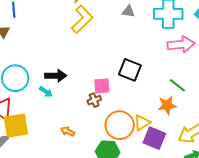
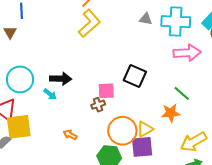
gray triangle: (128, 11) -> (146, 19), moved
purple square: (154, 138) -> (142, 147), moved, turned -30

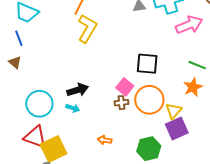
pink square: (106, 91) -> (125, 87), turned -30
brown cross: (98, 105) -> (121, 103), turned 32
orange circle: (122, 131) -> (149, 100), moved

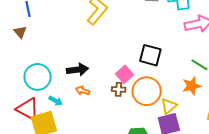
cyan arrow: (73, 108) -> (56, 101), moved
orange arrow: (105, 140) -> (83, 91), moved

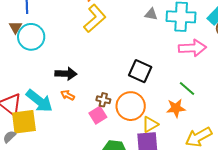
pink square: (124, 74) -> (98, 115), moved
cyan circle: (38, 77) -> (31, 37), moved
cyan arrow: (56, 101) -> (39, 101), size x2.0

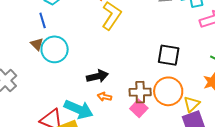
brown cross: (103, 100) -> (140, 92), size x1.5

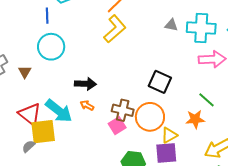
brown triangle: (37, 44) -> (25, 72), moved

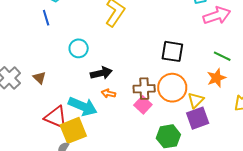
cyan circle: (51, 47) -> (79, 48), moved, size x0.7

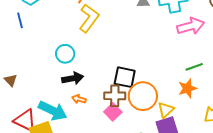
cyan circle: (79, 48) -> (65, 54), moved
black square: (172, 51) -> (125, 77), moved
green line: (222, 56) -> (194, 67), turned -48

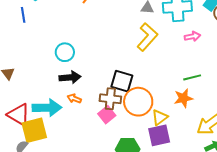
yellow L-shape: (89, 18) -> (147, 37), moved
pink arrow: (191, 26) -> (192, 36), size x0.6
cyan arrow: (53, 111) -> (47, 108), turned -32

